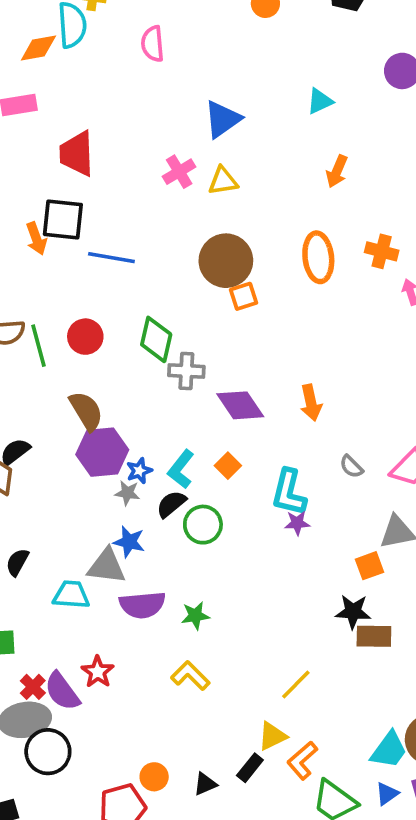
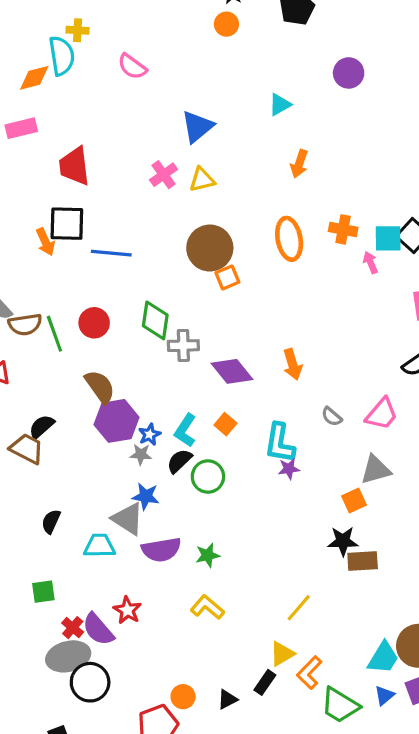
pink semicircle: (153, 44) -> (132, 67), turned -44
gray triangle: (106, 566) -> (128, 519), turned 30

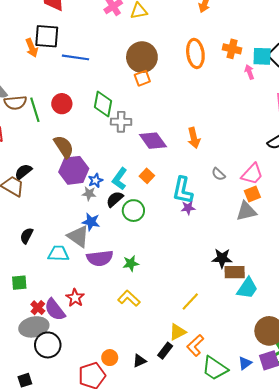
orange square: (227, 277) -> (142, 78), moved
orange square: (354, 501) -> (252, 194), moved
cyan trapezoid: (383, 658) -> (247, 288), moved

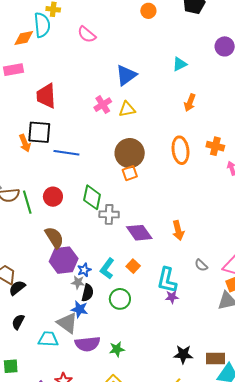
black semicircle: (23, 172) -> (17, 288), moved
black semicircle: (115, 199) -> (88, 293), moved, turned 144
black star: (222, 258) -> (183, 354), moved

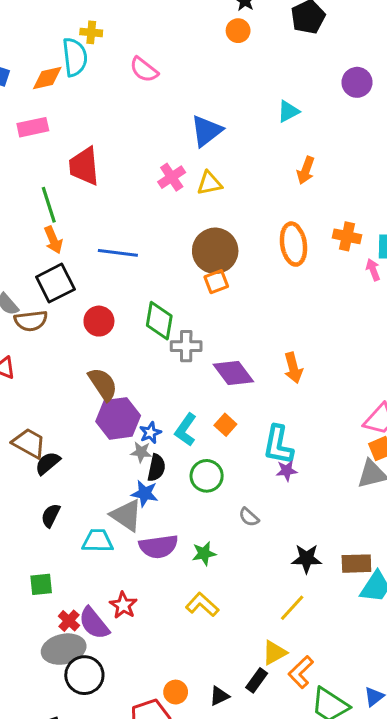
black square: (39, 132) -> (55, 283), moved, turned -30
green line: (27, 202) -> (49, 205), moved
gray semicircle: (201, 265) -> (249, 517), moved

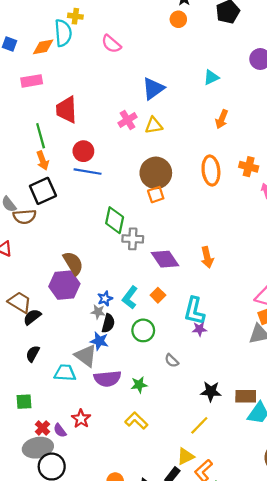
red circle: (99, 321) -> (83, 151), moved
purple hexagon: (118, 418) -> (64, 285), moved
purple semicircle: (94, 623) -> (60, 430), size x0.6

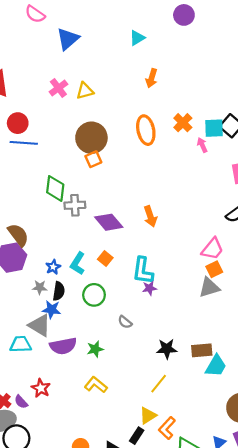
blue triangle: (153, 89) -> (68, 39), moved
orange cross: (249, 167) -> (183, 123), turned 36
gray star: (98, 312) -> (40, 287), moved

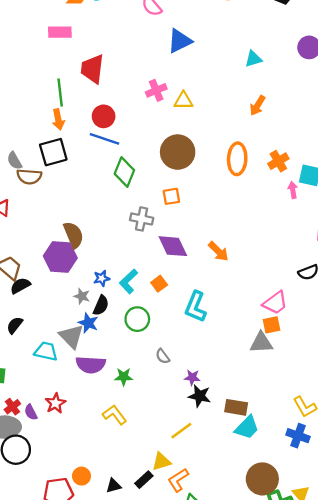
orange square: (93, 159) -> (171, 196), moved
green diamond: (55, 188) -> (124, 172), moved
orange arrow: (150, 216) -> (218, 251), turned -42
purple star: (150, 288) -> (192, 377), moved

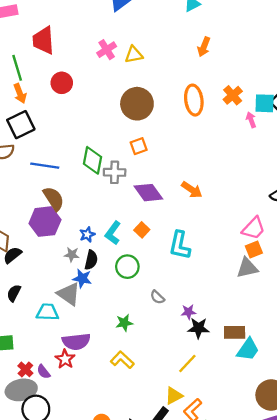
blue line: (105, 139) -> (45, 166), moved
green diamond: (124, 172) -> (93, 160), moved
purple semicircle: (91, 365) -> (76, 342), moved

